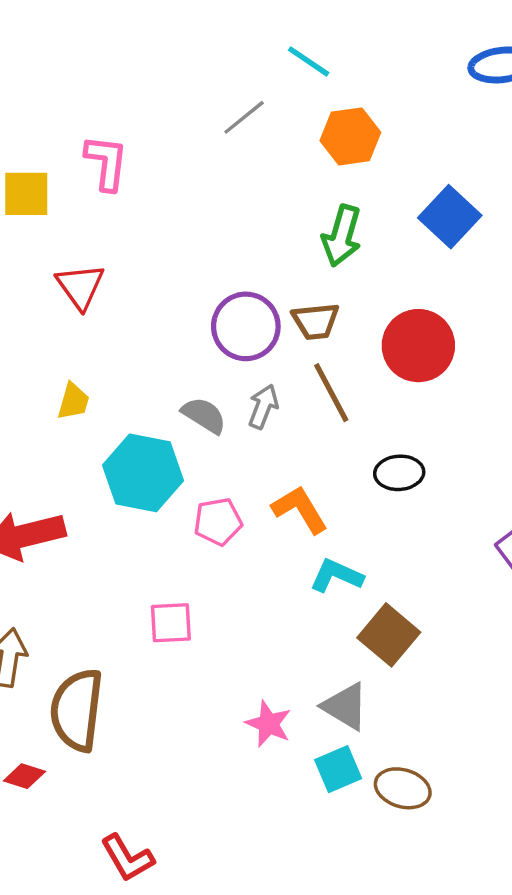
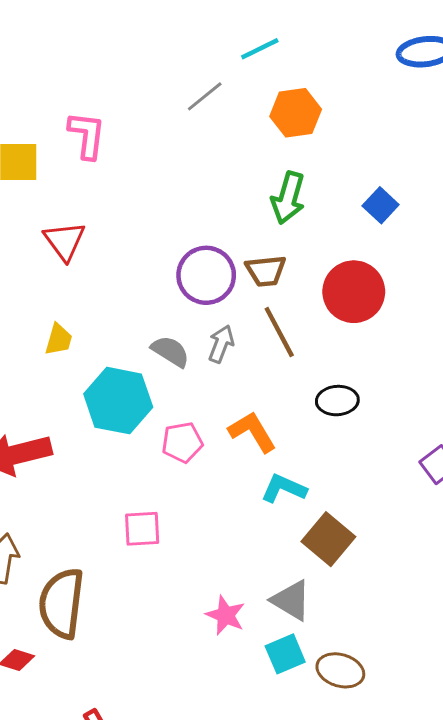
cyan line: (309, 61) -> (260, 49), turned -60
blue square: (450, 217) -> (381, 205), moved, size x0.7

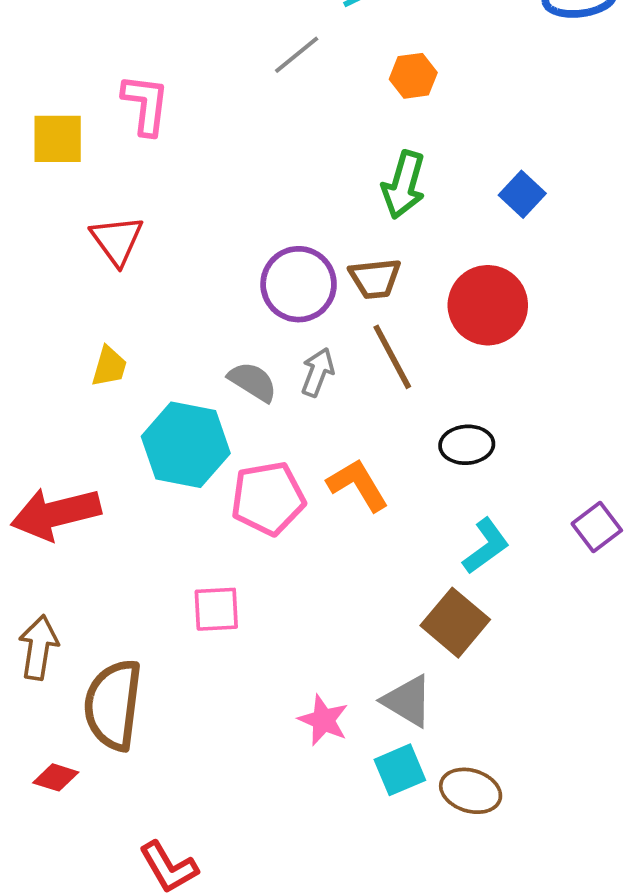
orange hexagon: (296, 113) -> (413, 76), size x0.7
pink pentagon: (182, 442) -> (268, 498), size x1.4
cyan L-shape: (284, 488) -> (486, 546), moved, turned 120

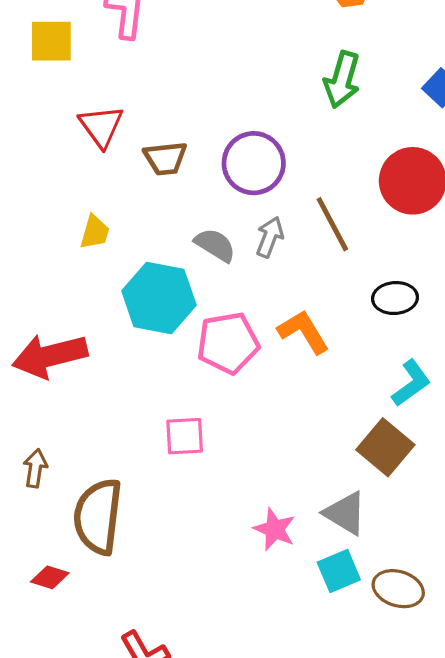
brown trapezoid: (375, 278) -> (165, 158), moved
brown arrow: (39, 647) -> (35, 468), size x0.7

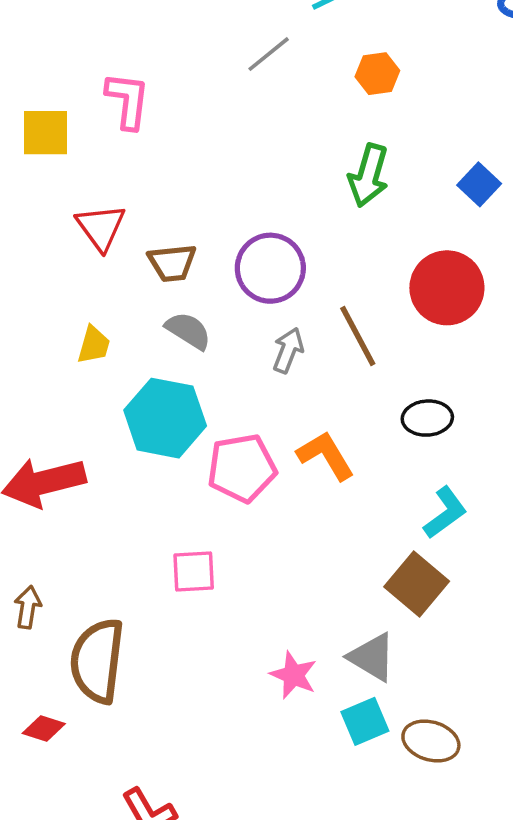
gray semicircle: (215, 245) -> (188, 331), moved

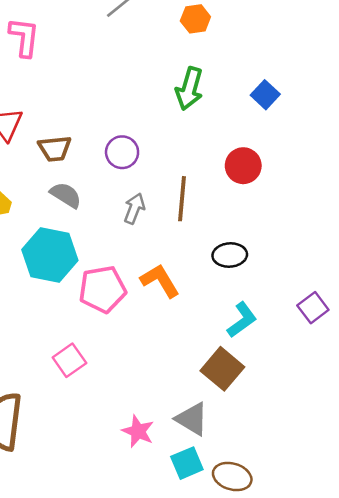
purple circle: (270, 268) -> (122, 152), size x0.7
red circle: (447, 288) -> (243, 166), size x0.7
brown line: (358, 336) -> (182, 199), turned 33
pink square: (194, 572) -> (69, 360), turned -32

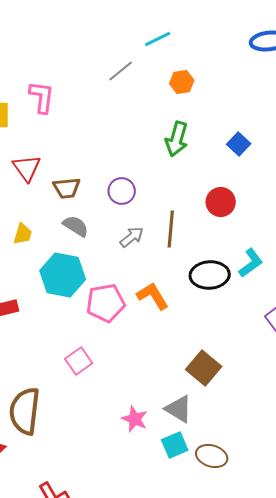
gray arrow: (134, 209) -> (132, 237), turned 30
black ellipse: (230, 255) -> (210, 275), size x1.4
cyan L-shape: (242, 320) -> (251, 263), moved

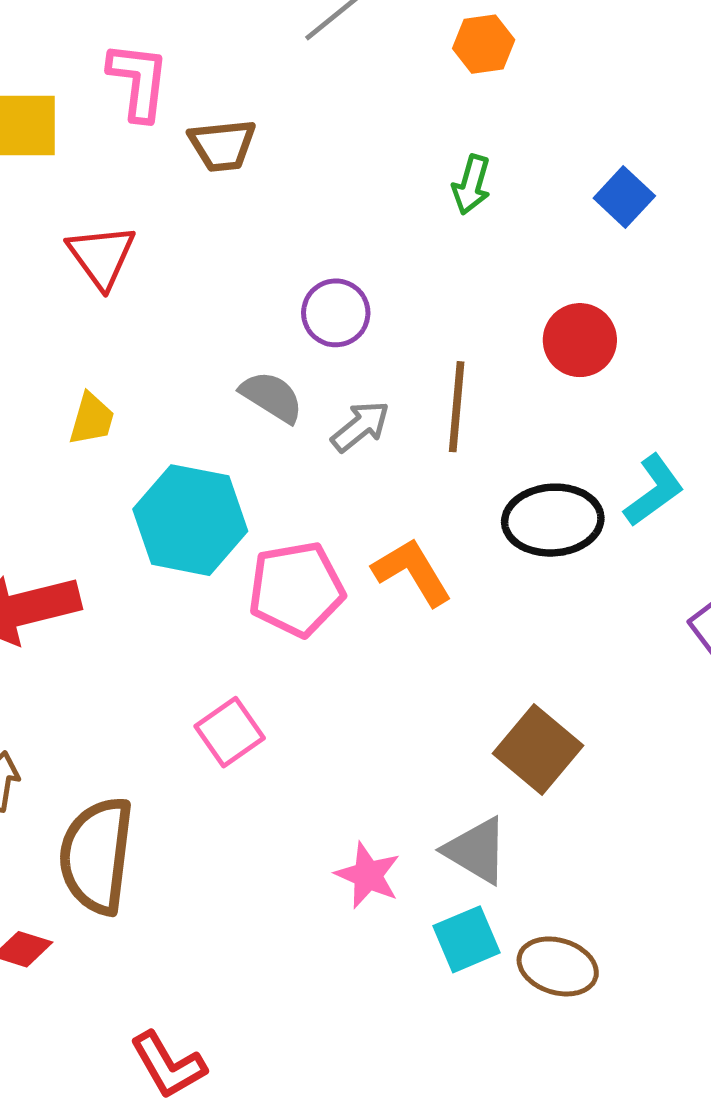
green arrow: (177, 139) -> (471, 185), size x0.7
brown trapezoid: (67, 188) -> (222, 145), moved
gray semicircle: (76, 226) -> (272, 397), moved

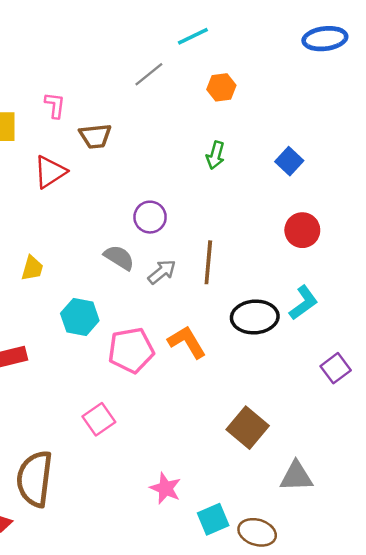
pink L-shape: (138, 81) -> (55, 105), size x0.7
red triangle: (101, 256) -> (50, 172), moved, turned 33
red circle: (580, 340) -> (302, 230), moved
cyan hexagon: (190, 520) -> (80, 317), size x0.7
gray triangle: (476, 851) -> (296, 476), moved, turned -33

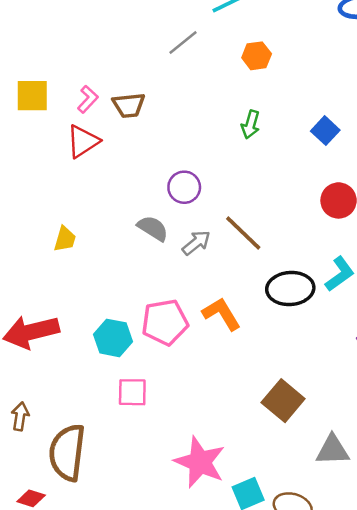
pink L-shape: (55, 105) -> (88, 99), moved, turned 36
brown line: (208, 262) -> (243, 233), turned -51
cyan hexagon: (80, 317) -> (113, 338), moved
pink square: (99, 419) -> (132, 392), turned 36
pink star: (165, 488) -> (200, 462), size x1.6

